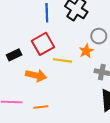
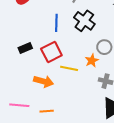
black rectangle: (14, 55) -> (25, 48), moved

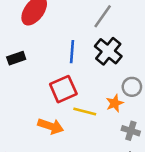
black rectangle: (25, 48) -> (16, 58), moved

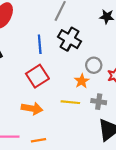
yellow line: (85, 112) -> (70, 102), moved

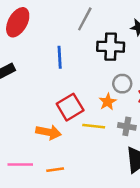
black cross: (70, 39) -> (111, 47), moved, turned -30
red square: (37, 76) -> (70, 107), moved

